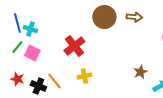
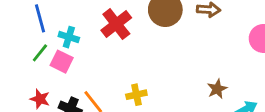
cyan cross: (30, 29) -> (69, 37), moved
red cross: (74, 46) -> (116, 24), moved

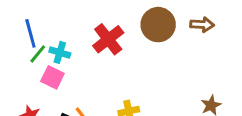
green line: (40, 53) -> (38, 54), moved

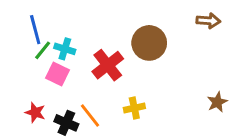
brown circle: (158, 25) -> (149, 43), moved
red cross: (108, 39) -> (108, 65), moved

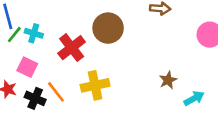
pink square: (57, 74) -> (27, 67), moved
yellow cross: (134, 108) -> (95, 85), size x1.5

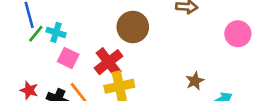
red cross: (72, 48) -> (109, 62), moved
pink square: (27, 67) -> (68, 58), moved

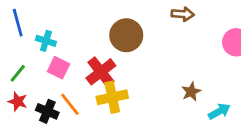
green line: (36, 34) -> (18, 73), moved

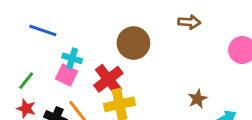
blue line: (18, 23) -> (43, 30), moved, turned -56
cyan cross: (46, 41) -> (72, 58), moved

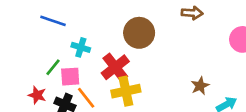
pink square: (67, 75) -> (70, 77), moved, turned -30
green line: (26, 81) -> (53, 67), moved

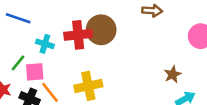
red cross: (115, 67) -> (78, 35), moved, turned 32
brown star: (200, 86) -> (173, 74), moved

